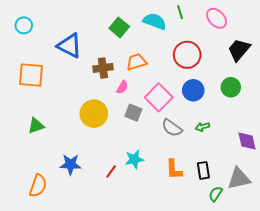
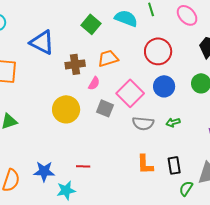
gray semicircle: (172, 128) -> (143, 123), turned -30
cyan star: (134, 159) -> (66, 190), moved
blue star: (70, 164) -> (44, 171), moved
red line: (111, 171) -> (83, 166), turned 56

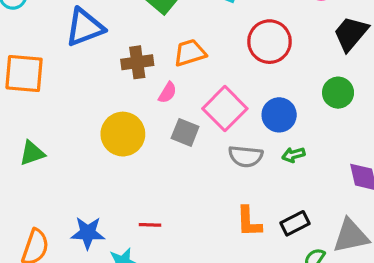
blue triangle: (42, 42) -> (85, 27), turned -48
blue circle: (164, 86) -> (279, 115), moved
black rectangle: (174, 165) -> (295, 223), turned 72

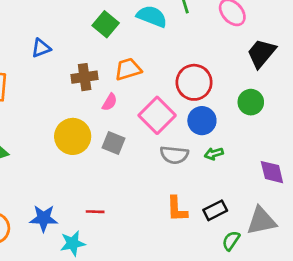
blue triangle: (85, 27) -> (41, 48), size x0.6
red circle: (270, 42) -> (194, 82), moved
gray square: (185, 132) -> (114, 143), moved

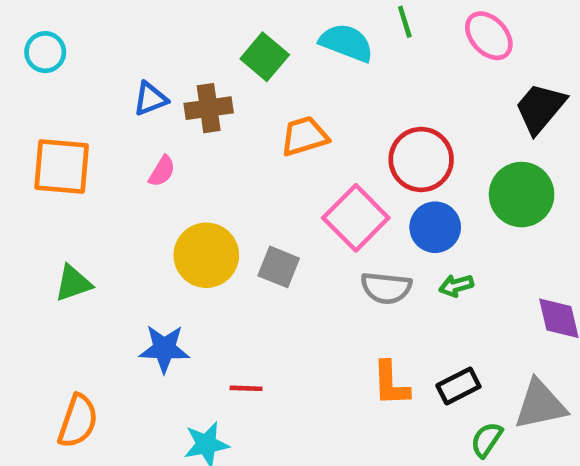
brown cross: (85, 77) -> (209, 108), moved
pink semicircle: (110, 102) -> (162, 171), moved
green circle: (251, 102) -> (522, 195), size x1.4
blue star: (44, 218) -> (164, 349), moved

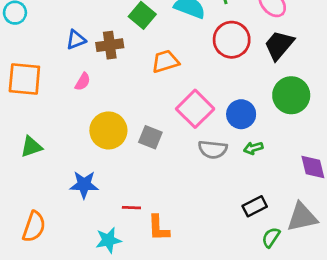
black trapezoid: (540, 108) -> (279, 45), moved
red circle: (421, 159) -> (232, 40), moved
orange L-shape: (391, 384) -> (159, 228), moved

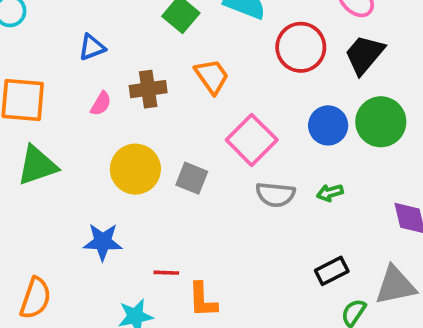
brown cross: (110, 45) -> (148, 89), moved
orange trapezoid: (165, 61) -> (212, 76), turned 72
blue circle: (241, 114) -> (328, 125), moved
green triangle: (31, 147) -> (37, 165), moved, size x1.4

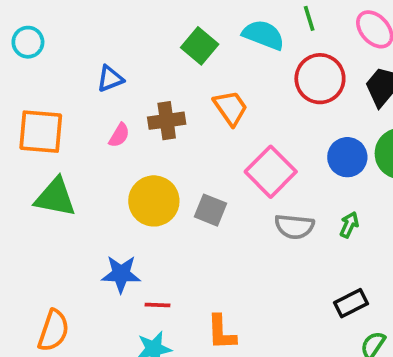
green triangle: (37, 165) -> (55, 197), turned 30
green arrow: (330, 193) -> (349, 225), turned 130
red line: (166, 273) -> (158, 305), moved

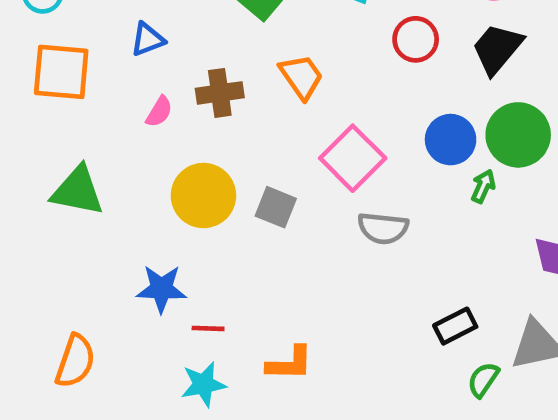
red circle: (320, 79) -> (416, 39), size x0.7
orange square: (41, 132) -> (61, 72), moved
green arrow: (349, 225) -> (483, 186), moved
orange L-shape: (221, 332) -> (290, 363), turned -87

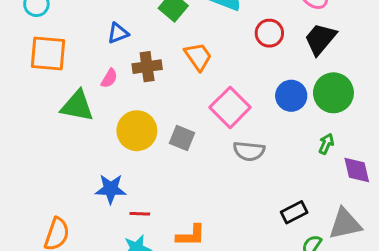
blue triangle: (147, 39) -> (118, 33), moved
green arrow: (483, 186) -> (326, 144), moved
green triangle: (78, 191) -> (77, 106), moved

